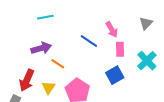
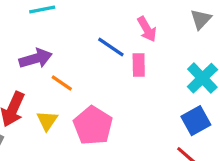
pink rectangle: (120, 49) -> (139, 65), moved
blue square: (115, 75) -> (196, 121), moved

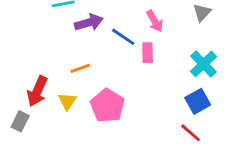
purple arrow: (36, 58) -> (89, 22), moved
orange line: (62, 83) -> (80, 68), turned -54

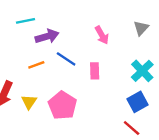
blue line: (123, 37) -> (66, 59), moved
pink rectangle: (148, 53) -> (95, 71), moved
orange line: (80, 68) -> (36, 65), moved

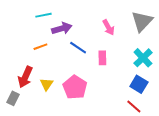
gray triangle: (141, 28) -> (142, 21), size x1.6
orange line: (36, 65) -> (40, 47), moved
blue square: (138, 102) -> (139, 84), turned -30

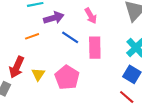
pink arrow: (108, 27) -> (91, 16), moved
pink rectangle: (102, 58) -> (95, 48), size x1.5

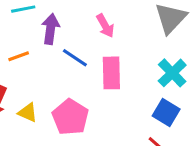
purple arrow: (54, 18) -> (51, 29), turned -66
yellow triangle: (38, 74) -> (28, 112), turned -40

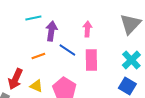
pink arrow: (105, 26) -> (87, 29), turned -147
orange line: (19, 56) -> (38, 56), moved

